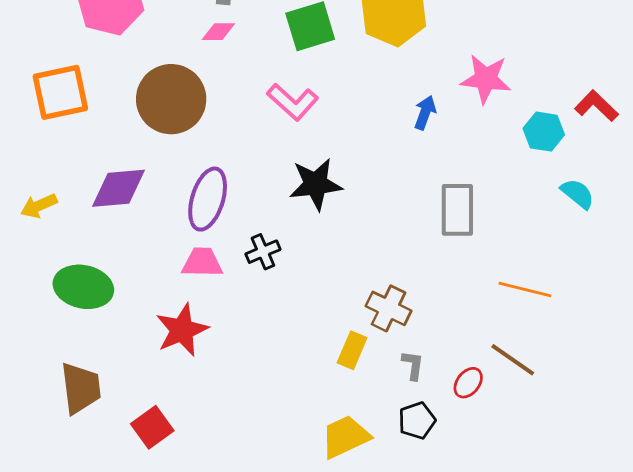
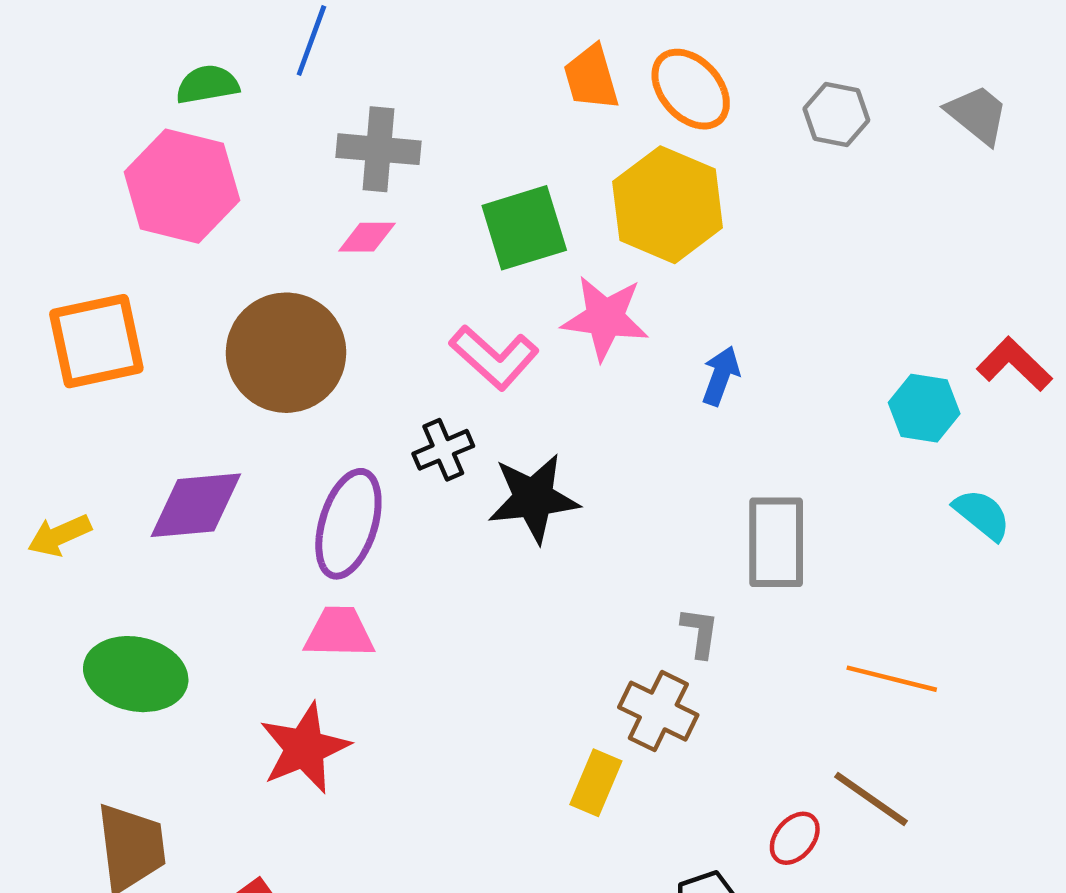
pink star: (486, 79) -> (605, 318), moved
black cross: (263, 252) -> (443, 450), moved
gray L-shape: (413, 365) -> (700, 632), moved

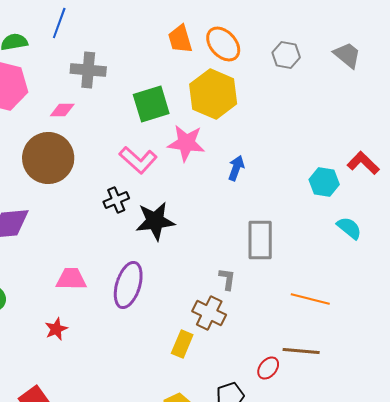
pink diamond: (367, 237) -> (62, 110), moved
purple ellipse: (348, 524) -> (128, 285), moved
red star: (305, 748) -> (56, 329), size x0.6
brown line: (871, 799) -> (301, 351), turned -30

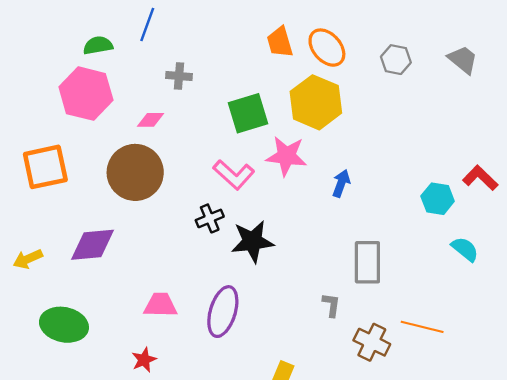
gray cross: (88, 70) -> (179, 76), size x0.7
brown cross: (209, 313) -> (372, 342), moved

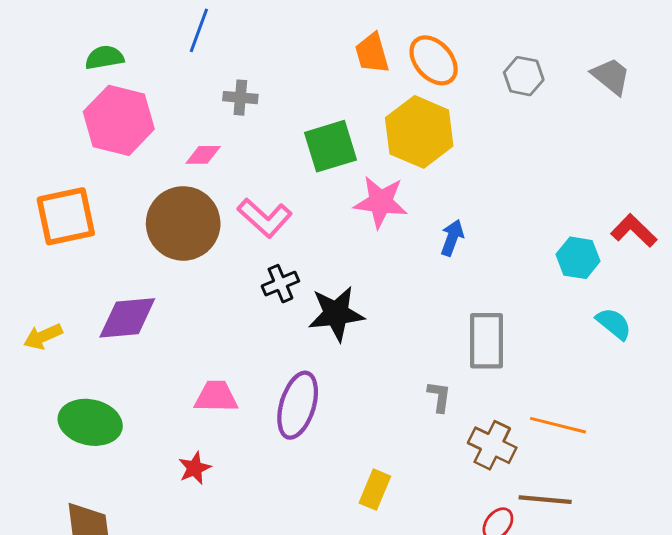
green semicircle: (98, 45) -> (104, 57), moved
pink L-shape: (234, 175) -> (265, 218), moved

